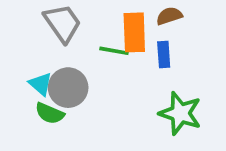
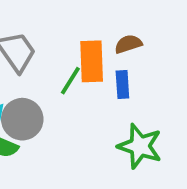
green line: (114, 51) -> (70, 81), turned -68

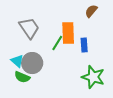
brown semicircle: (128, 44) -> (91, 11), moved, turned -32

